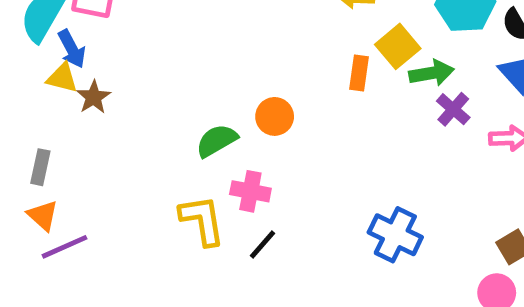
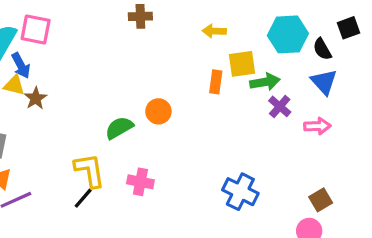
yellow square: (398, 46) -> (242, 64), turned 32
pink cross: (250, 191) -> (140, 182), moved
yellow L-shape: (202, 220) -> (90, 170), moved
black line: (263, 244) -> (83, 198), moved

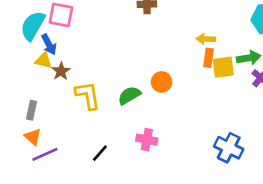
yellow arrow: (214, 31) -> (206, 39), moved
yellow square: (242, 64) -> (223, 67), moved
yellow L-shape: (90, 170) -> (88, 95), moved

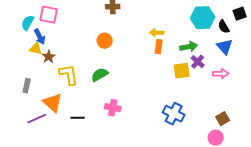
cyan semicircle: (33, 26) -> (28, 23), size x0.7
yellow square: (223, 67) -> (182, 71), moved
orange circle: (162, 82) -> (105, 41), moved
orange triangle: (33, 137) -> (53, 103), moved, size x1.5
black line: (100, 153) -> (78, 118), turned 48

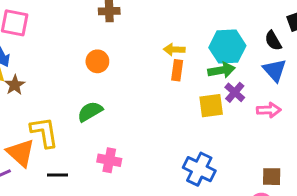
cyan hexagon: (203, 18) -> (227, 47), moved
yellow L-shape: (69, 75) -> (44, 132), moved
brown square: (223, 119) -> (272, 177), turned 32

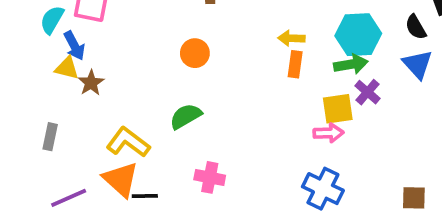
pink arrow: (269, 110) -> (329, 133), moved
yellow L-shape: (44, 132) -> (128, 142), turned -44
orange triangle: (21, 153) -> (121, 179), moved

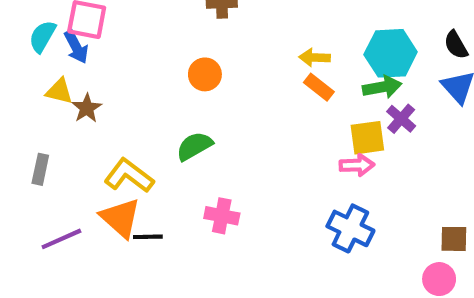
blue arrow: (74, 46) -> (76, 47), moved
orange rectangle: (295, 64) -> (319, 87), turned -60

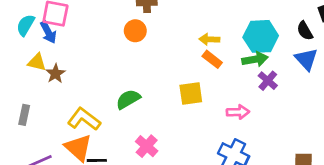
orange circle: (205, 74) -> (135, 31), moved
yellow square: (367, 138) -> (191, 93), moved
pink cross: (222, 216) -> (147, 146), turned 30

